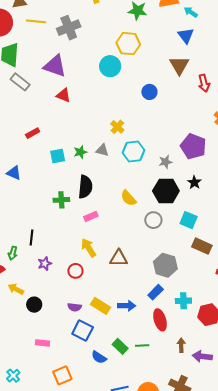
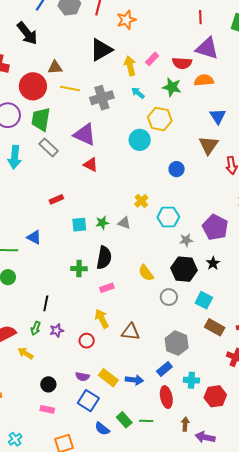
cyan arrow: (191, 12) -> (138, 93), moved
cyan hexagon: (134, 152) -> (168, 217), moved
green arrow: (13, 253) -> (36, 328), moved
black circle: (34, 305) -> (48, 384), moved

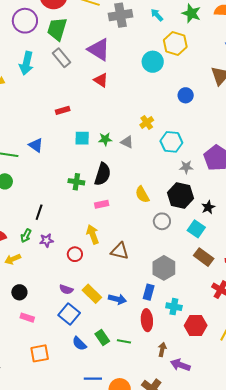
black star: (213, 263) -> (208, 207), moved
yellow arrow: (26, 353) -> (13, 259), turned -63
blue rectangle: (164, 369) -> (149, 292), turned -42
black circle: (48, 384) -> (19, 292), moved

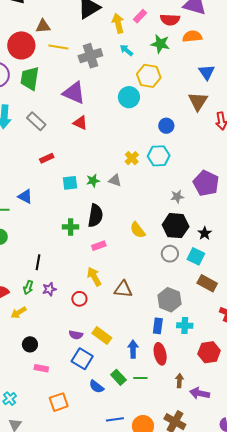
gray rectangle: (61, 58) -> (36, 121), moved
cyan hexagon: (171, 142) -> (159, 156), moved
gray circle: (162, 221) -> (170, 254), moved
blue arrow: (117, 299) -> (133, 349), moved, turned -96
cyan cross: (174, 307) -> (185, 326), moved

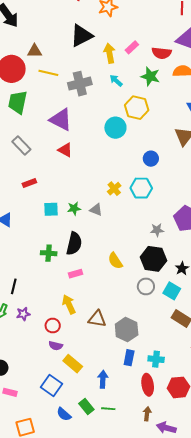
gray hexagon: (169, 300) -> (127, 330), moved
purple semicircle: (76, 335) -> (56, 346), moved
red ellipse: (160, 354) -> (148, 385), moved

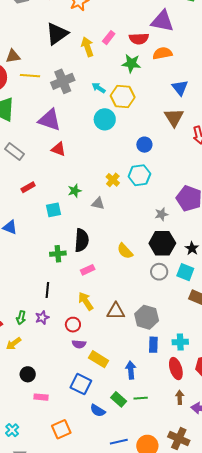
cyan arrow: (116, 81) -> (99, 88), moved
green star: (74, 208) -> (75, 191), moved
black line: (14, 286) -> (47, 290), moved

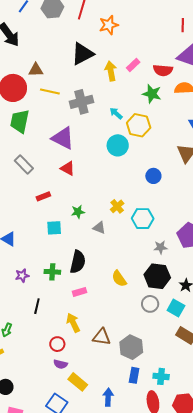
cyan hexagon: (139, 175) -> (143, 219), moved
red rectangle: (28, 187) -> (43, 196), moved
purple star: (42, 318) -> (22, 276), moved

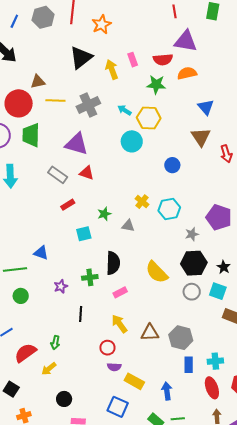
pink rectangle: (133, 65) -> (133, 60), turned -56
gray rectangle: (24, 164) -> (58, 175), moved
yellow semicircle: (119, 279) -> (157, 272), size x1.4

